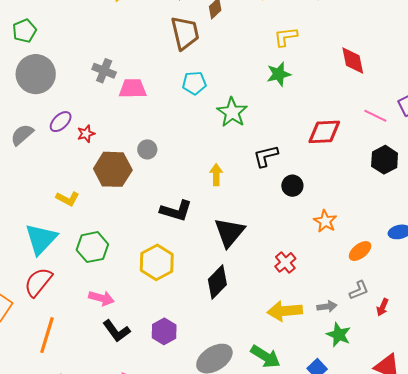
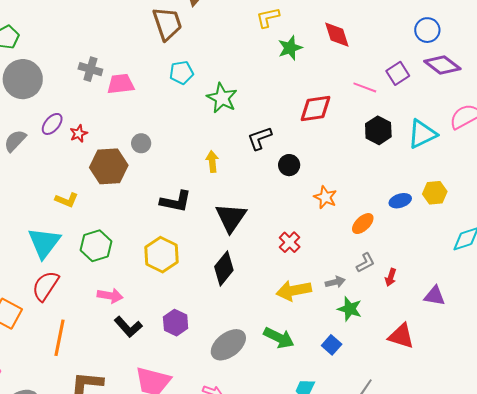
green star: (279, 74) -> (290, 48), moved

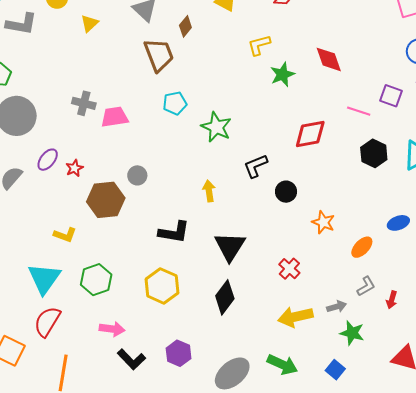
purple square: (398, 73) -> (391, 96), turned -35

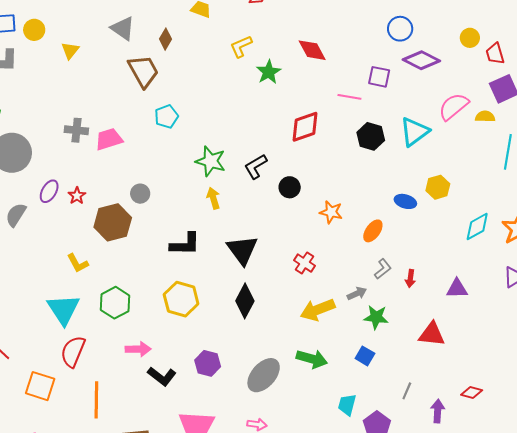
green star: (216, 127) -> (211, 161), moved
blue ellipse: (398, 223) -> (405, 201), turned 45
yellow L-shape: (65, 235) -> (78, 263), turned 50

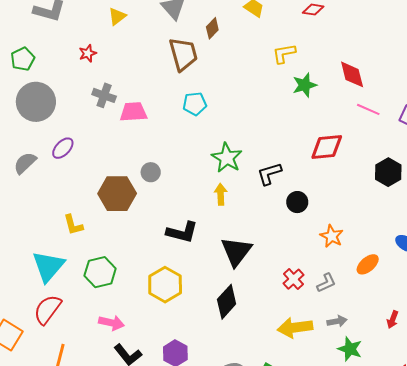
pink line: (349, 97) -> (368, 109), moved
red star: (77, 196) -> (88, 53), moved
gray L-shape: (383, 269) -> (326, 283), moved

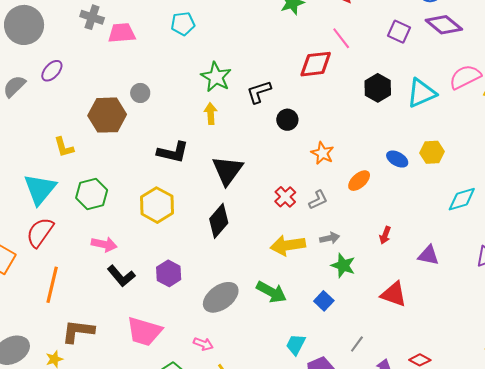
pink line: (368, 109) -> (341, 38), moved, turned 30

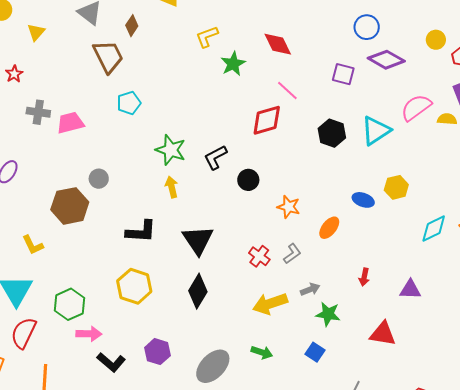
green hexagon: (92, 194) -> (69, 304), moved
green arrow: (271, 292) -> (262, 352), size x0.7

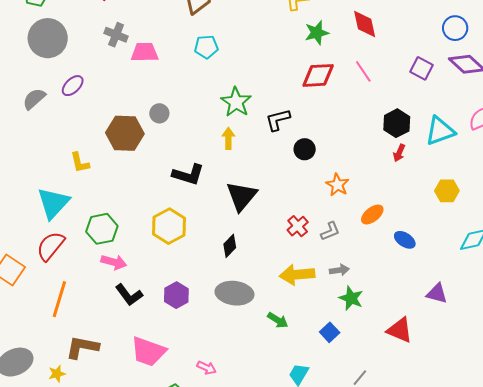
red diamond: (267, 120) -> (318, 75), moved
blue ellipse: (363, 200) -> (405, 240), moved
red arrow: (364, 277) -> (399, 153), moved
black diamond: (198, 291) -> (230, 246), size x0.7
gray ellipse: (213, 366) -> (234, 293), moved, turned 39

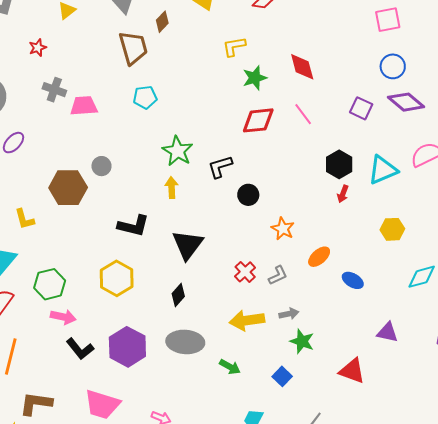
purple hexagon: (176, 295) -> (127, 347), size x1.5

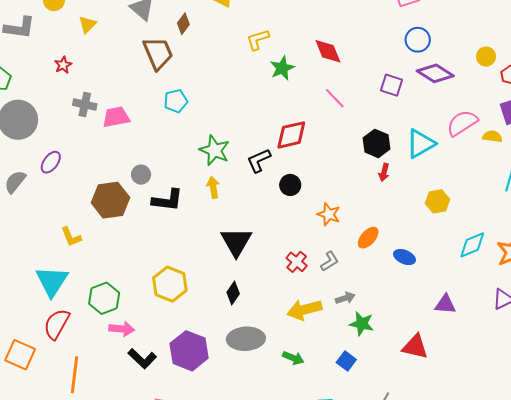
red diamond: (258, 120) -> (291, 135), moved
black L-shape: (133, 226) -> (167, 200), moved

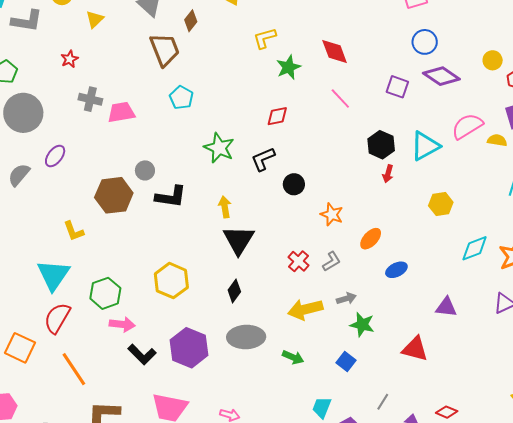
cyan pentagon: (176, 101) -> (181, 98), turned -30
red diamond: (291, 135) -> (277, 116), moved, size x0.7
yellow arrow: (213, 187) -> (225, 207), moved
blue ellipse: (404, 257) -> (396, 270), moved, turned -50
orange line: (75, 375) -> (74, 369), turned -42

